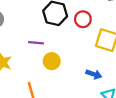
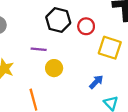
blue arrow: (94, 74) -> (96, 82), turned -64

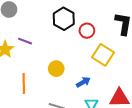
purple line: (39, 49) -> (25, 41), moved
yellow circle: (54, 68) -> (56, 69), moved

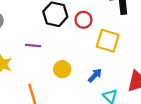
purple line: (25, 41) -> (33, 45), moved

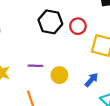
purple line: (33, 45) -> (35, 66), moved

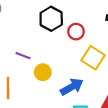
blue arrow: (91, 80) -> (72, 87), size x1.5

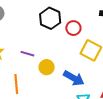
blue arrow: (72, 87) -> (74, 78), turned 65

